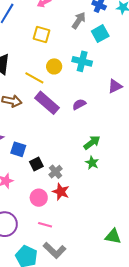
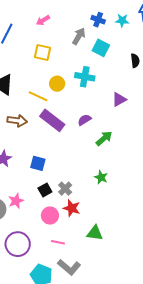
cyan square: (100, 34) -> (101, 48), turned -30
green arrow: (92, 142) -> (104, 138), moved
blue square: (18, 149) -> (38, 163), moved
black square: (36, 164) -> (45, 190), moved
green triangle: (113, 236) -> (95, 233), moved

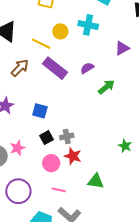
brown arrow: (17, 121) -> (20, 68), turned -54
green star: (101, 177) -> (125, 146), moved
gray cross: (65, 189) -> (67, 136), turned 32

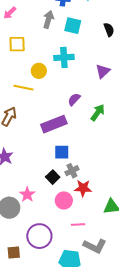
purple rectangle: (55, 68) -> (54, 124), moved, turned -45
blue square: (40, 111) -> (62, 152), moved

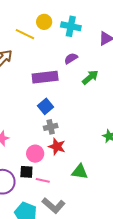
cyan cross: (64, 57) -> (71, 26), moved
blue square: (62, 152) -> (45, 106), turned 35
black square: (53, 177) -> (26, 172), moved, turned 32

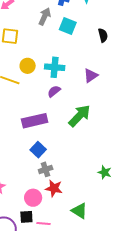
purple semicircle: (71, 58) -> (54, 91), moved
green arrow: (90, 77) -> (79, 116), size x1.4
green triangle: (80, 172) -> (79, 211), turned 30

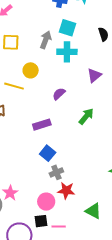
gray arrow: (45, 16) -> (46, 40), moved
cyan cross: (55, 67) -> (67, 52), moved
green arrow: (79, 116) -> (86, 116), size x0.7
purple rectangle: (35, 121) -> (42, 125), size x0.7

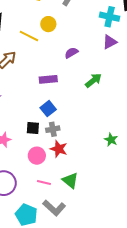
cyan cross: (67, 52) -> (110, 17), moved
green triangle: (93, 211) -> (70, 180), moved
black square: (41, 221) -> (33, 128), moved

